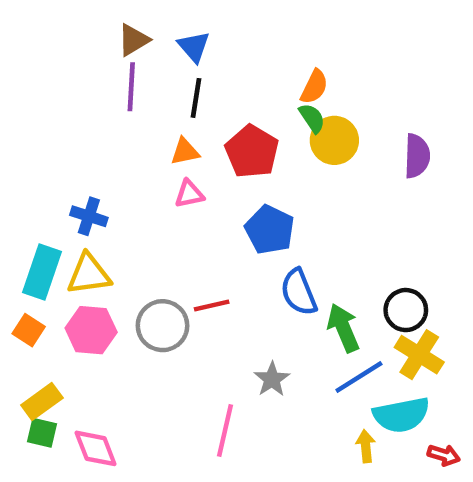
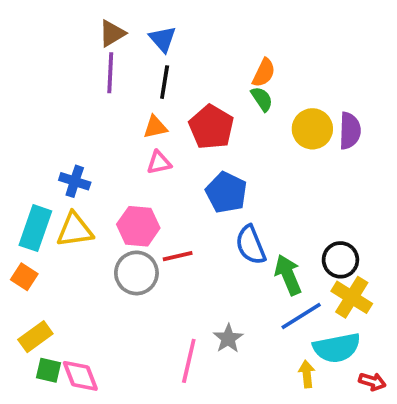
yellow circle: (334, 140) -> (312, 129), moved
pink hexagon: (91, 330) -> (138, 226), moved
gray star: (272, 379) -> (228, 338), moved
green square: (42, 433) -> (48, 370), moved

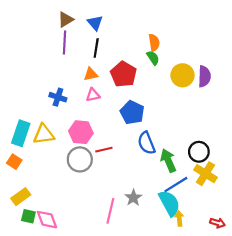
orange semicircle: (264, 73) -> (154, 43), turned -35
blue cross: (75, 181) -> (58, 97), moved
cyan semicircle: (337, 348) -> (169, 203), moved, turned -108

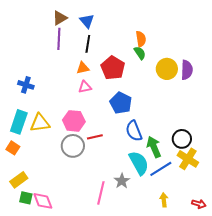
blue cross: (58, 97) -> (26, 85), moved
cyan semicircle: (169, 203) -> (139, 163), moved

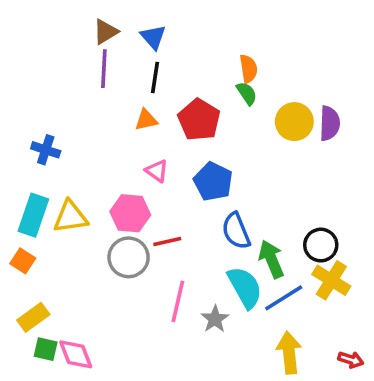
pink triangle: (85, 87) -> (157, 171), moved, turned 48
pink line: (101, 193) -> (178, 301), moved
yellow arrow: (164, 200) -> (289, 353), size x1.6

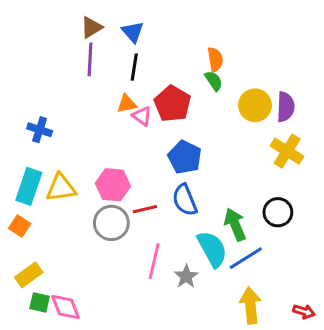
pink triangle: (157, 171) -> (142, 116), moved
blue semicircle: (236, 231) -> (185, 200), moved
yellow cross: (331, 280) -> (287, 151), moved

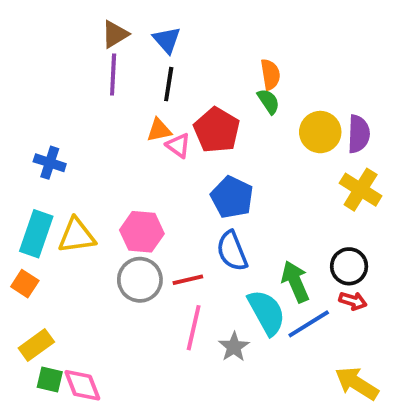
red line: (145, 209) -> (188, 280), moved
yellow arrow: (250, 305) -> (357, 383), moved, turned -52
red arrow: (304, 312) -> (353, 301), moved

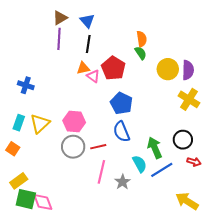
cyan rectangle: (36, 234) -> (19, 123), size x0.7
yellow triangle: (77, 236) -> (40, 124), turned -35
red arrow: (353, 301) -> (194, 162), moved
cyan semicircle: (267, 312) -> (140, 164), size x0.7
green square: (50, 380) -> (26, 199), size x1.5

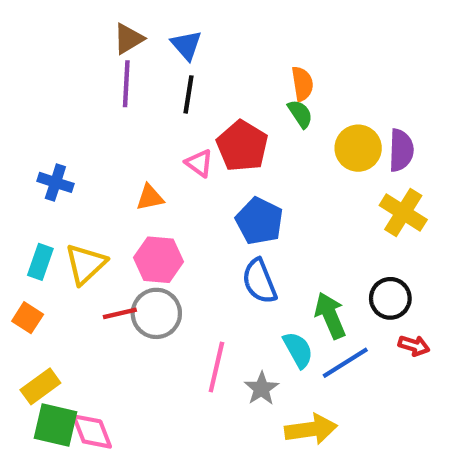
orange triangle: (83, 68) -> (150, 197), moved
red line: (98, 147) -> (120, 313), moved
yellow arrow: (187, 201) -> (311, 429), moved, turned 140

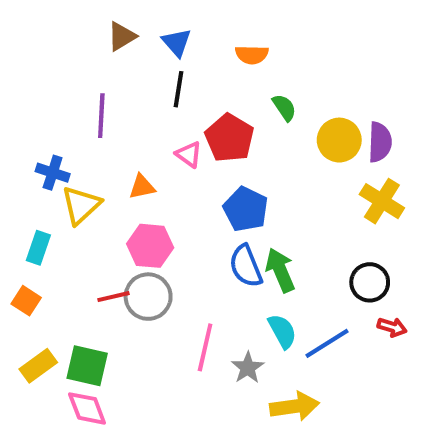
purple line: (126, 84) -> (101, 116), moved
orange semicircle: (302, 84) -> (252, 55), moved, turned 100
yellow triangle: (86, 264) -> (81, 205), moved
green arrow: (330, 316) -> (280, 270), moved
green square: (55, 425) -> (87, 366), moved

